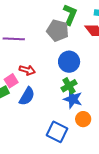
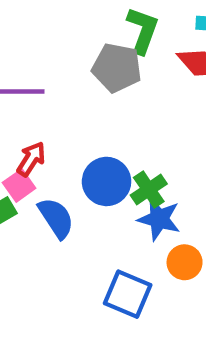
blue circle: (69, 62) -> (107, 181), moved
red arrow: (27, 70) -> (31, 159), moved, turned -70
blue semicircle: (27, 96) -> (56, 218), turned -60

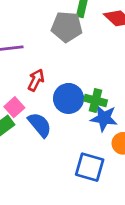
red arrow: (31, 159) -> (36, 80), moved
green cross: (149, 190) -> (95, 100), turned -35

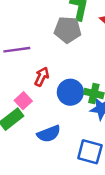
blue semicircle: (40, 125) -> (49, 134), moved, turned 110

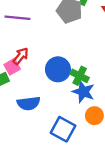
red arrow: (42, 77) -> (21, 56), moved

